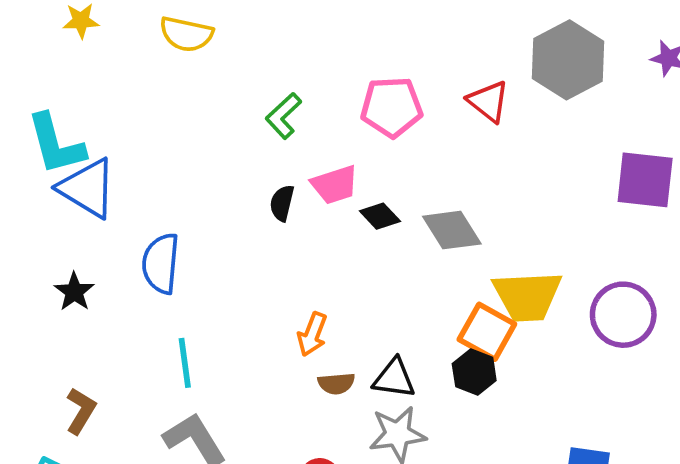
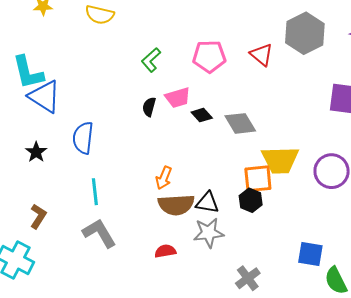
orange square: (487, 332) -> (258, 179), turned -36
brown semicircle: (336, 384) -> (176, 205), size x1.8

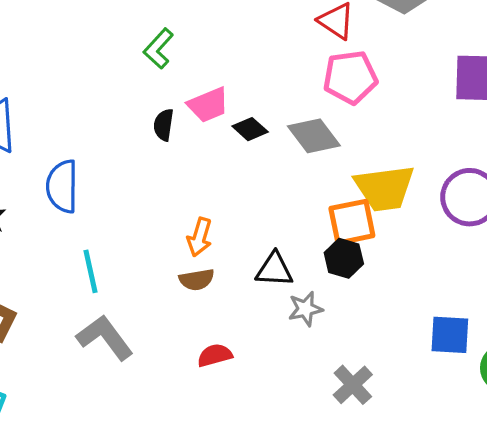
pink pentagon: (209, 56) -> (350, 77), moved
brown semicircle: (176, 205) -> (197, 280), moved, size x0.6
gray star: (209, 233) -> (305, 309), moved, size x0.7

